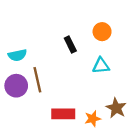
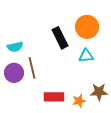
orange circle: (102, 32) -> (87, 27), size x1.5
black rectangle: (70, 45) -> (60, 38), size x1.5
brown star: (116, 108) -> (99, 92), turned -30

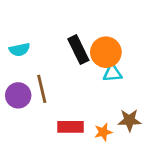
orange circle: (87, 27) -> (106, 52), moved
cyan semicircle: (15, 47) -> (19, 50), moved

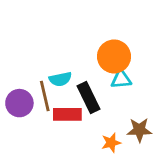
cyan semicircle: (19, 50) -> (60, 79), moved
black rectangle: (78, 50) -> (89, 97), moved
red rectangle: (71, 127) -> (67, 114), moved

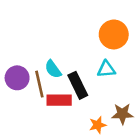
orange circle: (114, 56) -> (114, 34), moved
cyan semicircle: (60, 79) -> (53, 69), turned 66
purple circle: (19, 103) -> (17, 78), moved

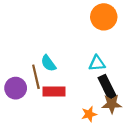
orange circle: (114, 34) -> (104, 17), moved
purple circle: (17, 78) -> (16, 88), moved
black rectangle: (78, 85) -> (107, 87), moved

